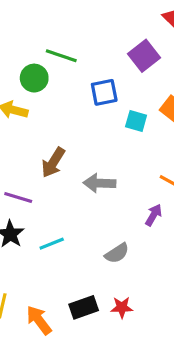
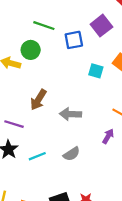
green circle: (34, 78) -> (31, 50), moved
blue square: (104, 92) -> (74, 40), moved
gray semicircle: (117, 253) -> (72, 154), moved

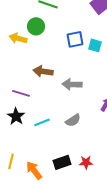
blue square: (74, 40) -> (75, 39), moved
brown arrow: (38, 100) -> (43, 71), turned 66

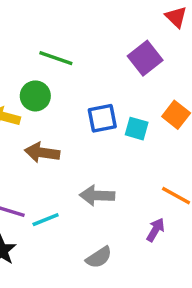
brown arrow: (43, 71) -> (42, 153), moved
cyan line: (42, 122) -> (46, 220), moved

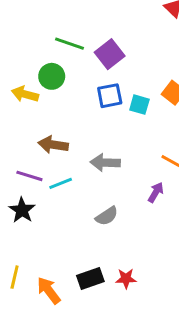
purple square: (145, 58) -> (110, 54), moved
brown arrow: (42, 153) -> (53, 145), moved

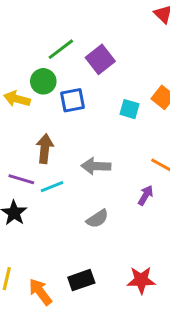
green line: (70, 44) -> (61, 49), turned -56
blue square: (110, 96) -> (73, 100), moved
brown arrow: (53, 145) -> (45, 149), turned 88
red star: (126, 279) -> (141, 280), moved, size x1.4

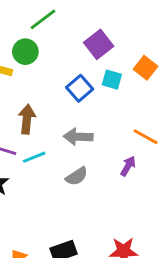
purple square: (100, 59) -> (99, 44), moved
blue square: (73, 100) -> (80, 88), moved, turned -30
gray semicircle: (97, 219) -> (77, 176), moved

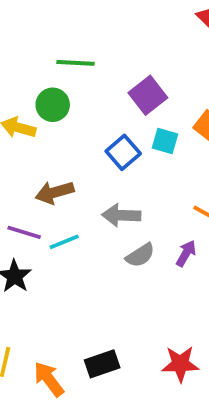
green line: (43, 19) -> (76, 63), turned 40
brown arrow: (27, 119) -> (55, 192), turned -112
gray semicircle: (77, 176) -> (140, 255), moved

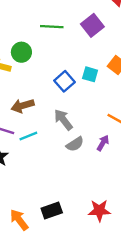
green line: (76, 63) -> (52, 27), moved
purple square: (148, 95) -> (92, 25), moved
gray arrow: (121, 215) -> (63, 120), turned 50

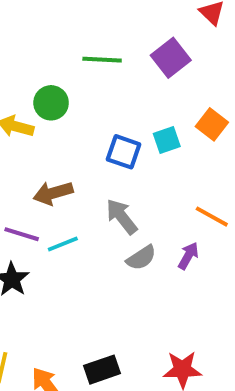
cyan square: (90, 74) -> (167, 140), turned -35
blue square: (64, 81) -> (124, 152), turned -30

